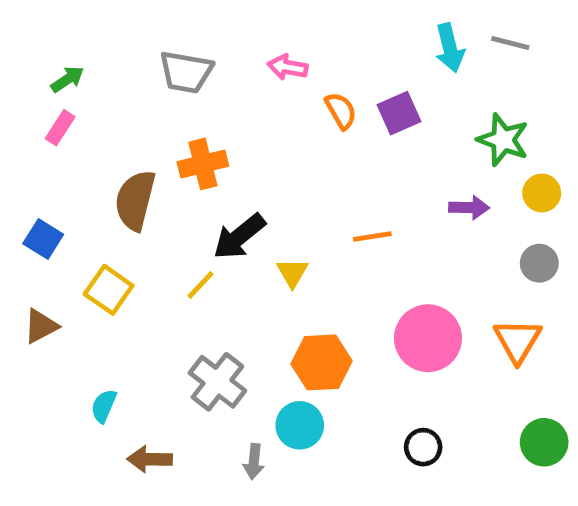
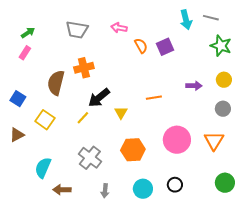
green star: (503, 140) -> (221, 46), moved
cyan semicircle: (104, 406) -> (43, 168), size x1.5
cyan circle: (300, 425) -> (143, 189), moved

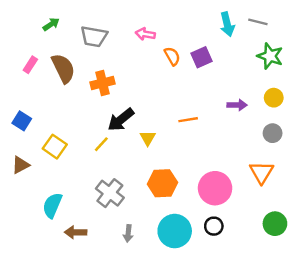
green arrow: (28, 33) -> (51, 24), moved
brown semicircle: (56, 83) -> (63, 68), moved, turned 140
pink circle: (177, 140) -> (215, 188), moved
cyan circle: (143, 189) -> (175, 231), size x1.4

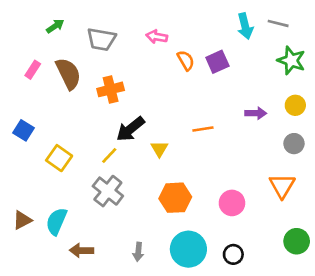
brown triangle: (21, 165) -> (22, 220), moved
pink circle: (215, 188) -> (232, 203), size x0.7
gray cross: (110, 193) -> (108, 191), moved
black circle: (214, 226) -> (233, 254), moved

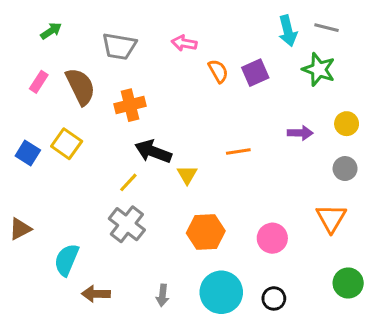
green arrow: (55, 26) -> (51, 31), moved
green star: (291, 60) -> (319, 69), moved
black arrow: (130, 129) -> (153, 151), turned 60
yellow square: (59, 158) -> (67, 144), moved
brown triangle: (22, 220) -> (20, 229), moved

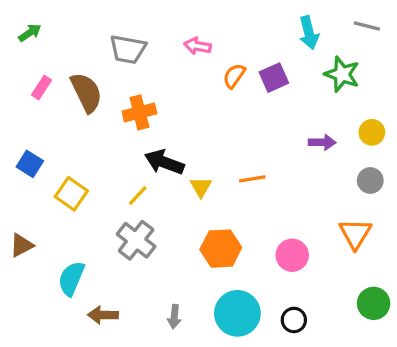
gray line: (326, 28) -> (367, 26), moved
green arrow: (51, 31) -> (30, 33), moved
orange semicircle: (218, 71) -> (234, 76), turned -115
yellow square: (67, 144) -> (71, 194), moved
orange line: (238, 151) -> (252, 179), moved

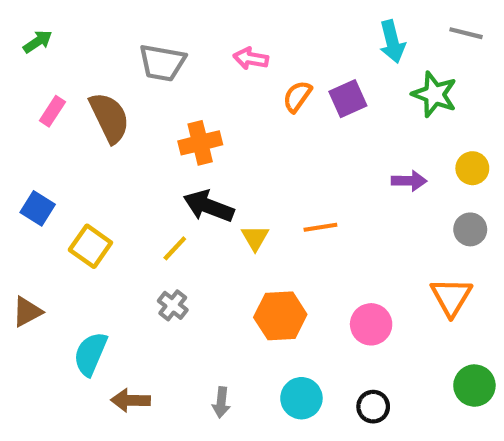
orange cross: (139, 112) -> (200, 143), moved
gray cross: (136, 240) -> (173, 305), size x0.6
cyan circle: (237, 313) -> (301, 398), size x0.7

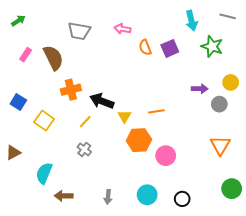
orange semicircle: (297, 96) -> (145, 47), turned -56
orange cross: (200, 143) -> (71, 90), moved
gray circle: (470, 229) -> (219, 104), moved
orange hexagon: (280, 316) -> (139, 140), moved
pink circle: (371, 324) -> (166, 156), moved

